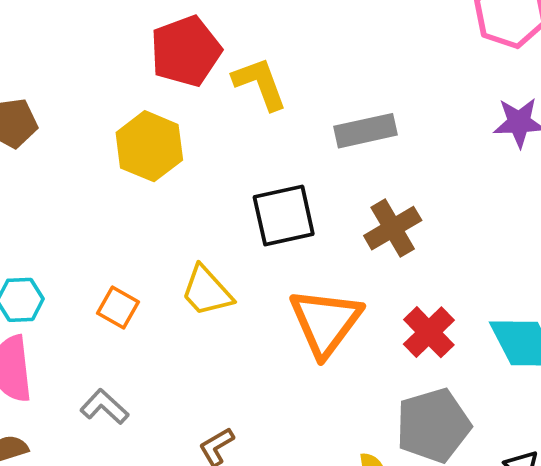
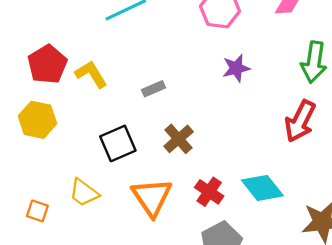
gray rectangle: (365, 131) -> (153, 89), size x0.7

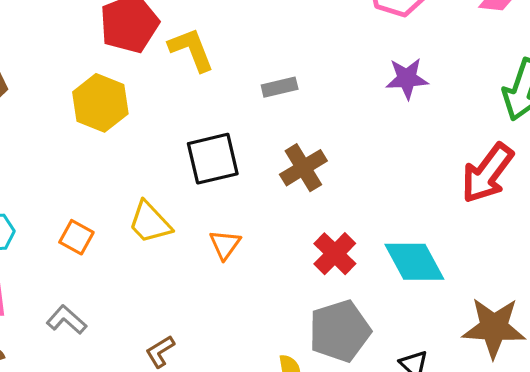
orange triangle: (152, 197) -> (225, 245), moved, size x0.5

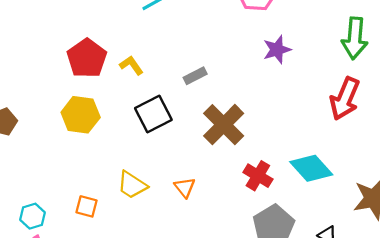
yellow L-shape: (191, 49) -> (131, 65), size x0.7
black square: (213, 159) -> (153, 114), moved
brown cross: (303, 168) -> (224, 125), size x1.4

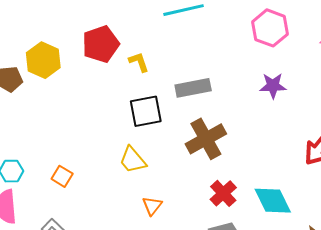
gray rectangle: (195, 76) -> (193, 88), size x1.6
yellow hexagon: (81, 115) -> (43, 60), moved
yellow trapezoid: (132, 185) -> (133, 160), moved
orange triangle: (185, 187) -> (152, 206), moved

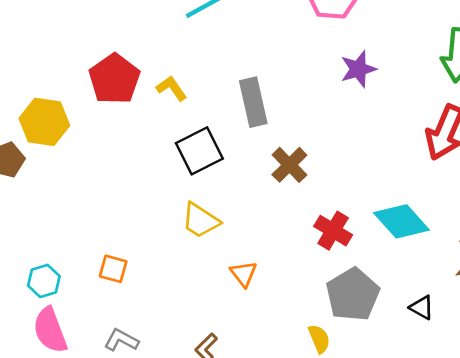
gray rectangle: (193, 88) -> (253, 102), turned -76
brown cross: (206, 139) -> (289, 165), size x0.7

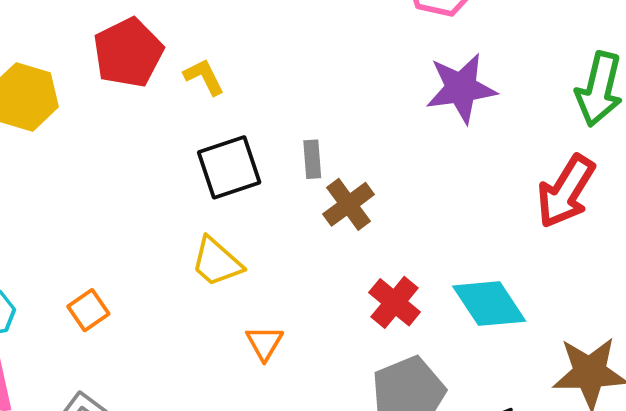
purple star: (358, 69) -> (461, 88), size x1.4
gray rectangle: (253, 102) -> (312, 159), moved, size x0.6
orange square: (113, 269) -> (88, 310), turned 32

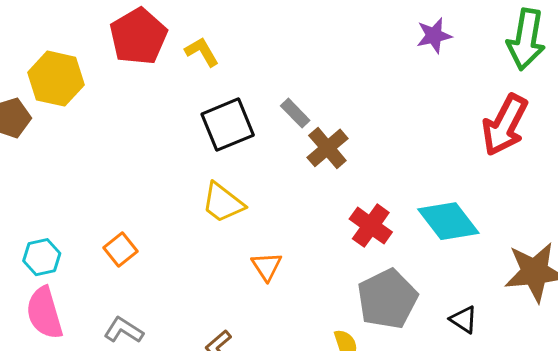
purple star: (461, 88) -> (434, 35), moved, size x0.6
gray rectangle: (312, 159) -> (295, 113), turned -36

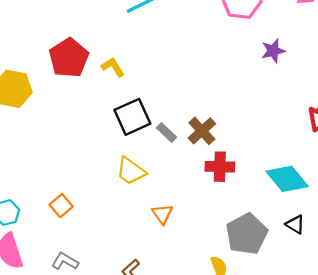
gray rectangle: (295, 113) -> (166, 133), moved
red cross: (371, 226) -> (220, 167), moved, turned -32
black triangle: (464, 320) -> (295, 224), moved

